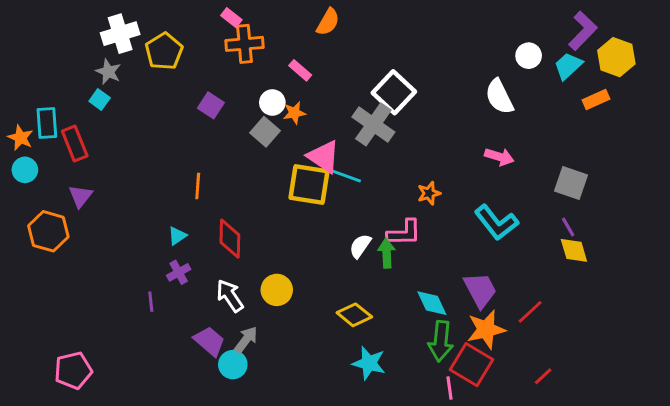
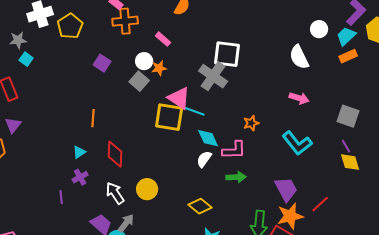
gray star: (108, 72) -> (18, 40), moved, turned -30
white square: (394, 92) -> (227, 54), turned -36
orange rectangle: (596, 100) -> (348, 56), moved
green arrow: (387, 253) -> (236, 177), moved, turned 90
cyan diamond: (432, 303) -> (208, 138), moved

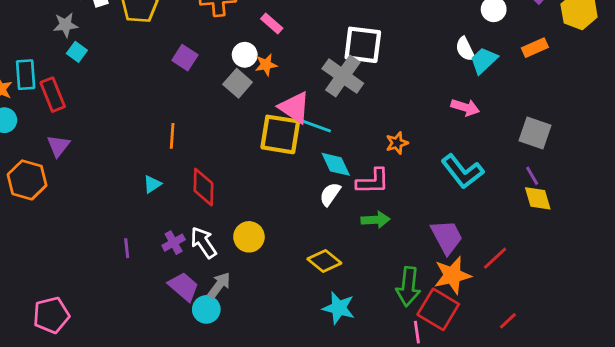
cyan trapezoid: (346, 36) -> (484, 60), moved
white semicircle: (299, 57) -> (465, 49), size x0.7
purple cross: (80, 177) -> (174, 243), moved

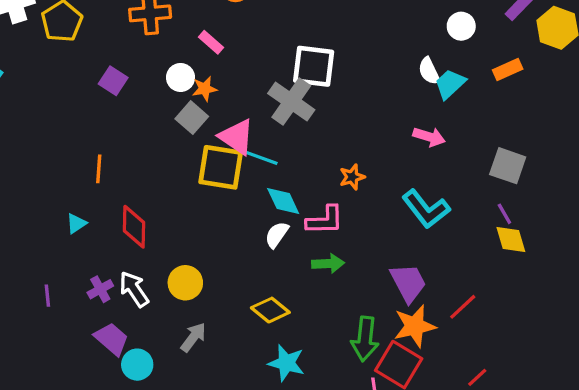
gray square: (238, 83) -> (192, 118), moved
gray arrow: (219, 285) -> (193, 337), moved

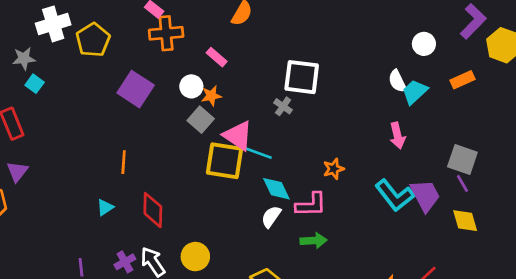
purple square: (113, 81) -> (136, 89), size x1.5
gray cross: (291, 102) -> (283, 106), size x0.5
pink arrow: (429, 137) -> (397, 136), turned 60
purple line: (504, 214) -> (462, 183), moved
purple trapezoid: (408, 283) -> (425, 195), moved

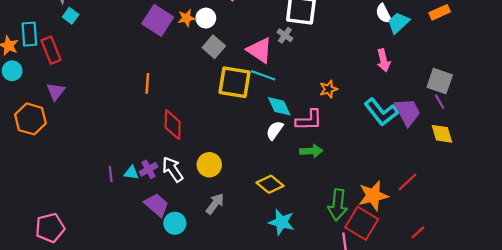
orange star: (211, 96) -> (186, 18), moved
pink triangle: (238, 136) -> (260, 50), moved
cyan triangle: (105, 207) -> (131, 173), moved, turned 42

